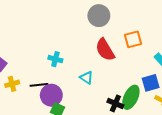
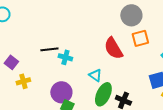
gray circle: (99, 16) -> (131, 15), moved
black line: (39, 85) -> (49, 49), moved
green ellipse: (131, 97) -> (103, 94), moved

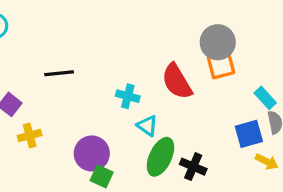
gray circle: (131, 15) -> (218, 42), moved
black line: (49, 49) -> (59, 73), moved
cyan cross: (65, 57) -> (128, 96), moved

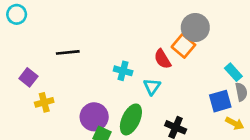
orange square: (221, 65) -> (183, 46), moved, turned -35
red semicircle: (177, 82) -> (162, 59), size x0.7
cyan triangle: (147, 126) -> (152, 87), moved, turned 30
green ellipse: (160, 157) -> (131, 119), moved

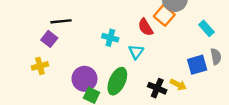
cyan rectangle: (233, 72) -> (206, 28), moved
purple square: (28, 77) -> (49, 39), moved
yellow arrow: (235, 123) -> (178, 85), moved

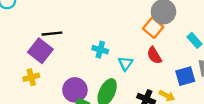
red semicircle: (145, 27) -> (154, 55), moved
purple square: (49, 39) -> (40, 51), size x1.5

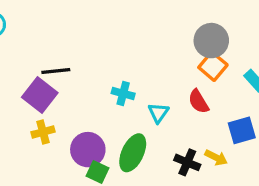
orange square: (153, 28) -> (213, 66), moved
yellow cross: (31, 77) -> (43, 132), moved

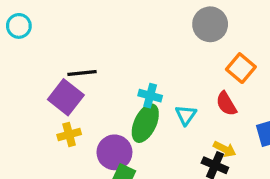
gray circle: (211, 41) -> (210, 24), moved
green ellipse: (133, 153) -> (145, 123), moved
yellow arrow: (216, 158) -> (225, 149), moved

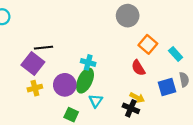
cyan triangle: (186, 115) -> (96, 101), moved
purple circle: (114, 152) -> (65, 85), moved

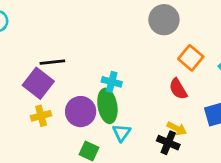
green ellipse: (85, 81) -> (107, 106), turned -35

